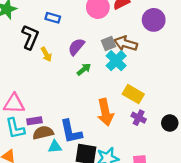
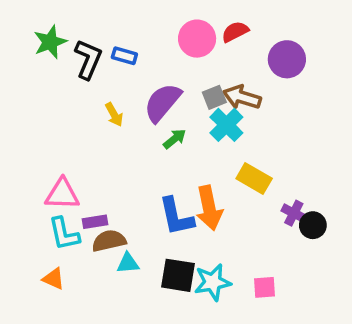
black L-shape: (30, 37) -> (88, 59), moved
purple semicircle: (76, 47) -> (162, 102), size x1.4
purple cross: (139, 118) -> (294, 213), moved
blue L-shape: (71, 132) -> (176, 217), moved

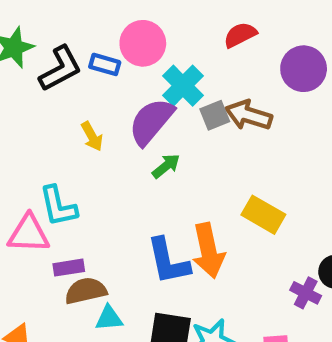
pink circle: (197, 39) -> (143, 43), moved
black L-shape: (88, 59) -> (60, 69), turned 39
cyan cross: (226, 125) -> (183, 86), moved
purple cross: (294, 213) -> (306, 293), moved
cyan L-shape: (64, 234) -> (58, 206), moved

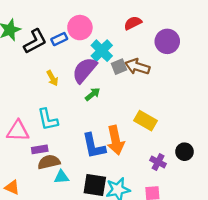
blue rectangle: (105, 64) -> (59, 39), turned -42
cyan L-shape: (58, 206) -> (48, 120), moved
purple cross: (306, 293) -> (158, 162), moved

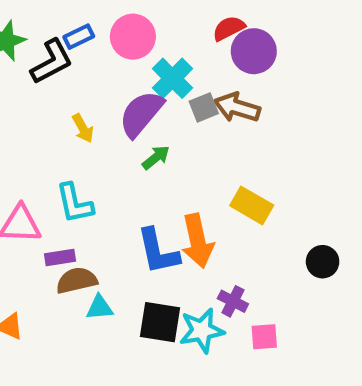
blue rectangle: (59, 39) -> (79, 37), moved
purple circle: (167, 41) -> (254, 51), moved
purple cross: (158, 162) -> (233, 301), moved

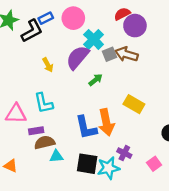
green arrow: (156, 157) -> (96, 80), moved
pink square: (264, 337) -> (154, 164), moved, turned -32

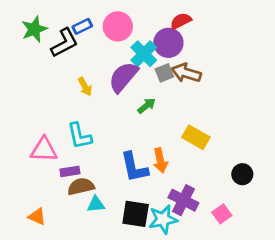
purple circle: (135, 26) -> (168, 43), moved
orange arrow: (106, 122) -> (160, 160), size x0.7
purple cross: (124, 153) -> (183, 200), size x1.5

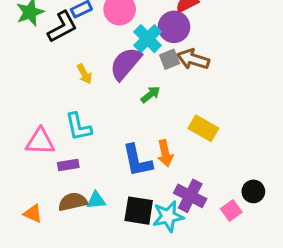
black circle: (242, 174) -> (253, 191), moved
brown semicircle: (81, 186) -> (73, 202), moved

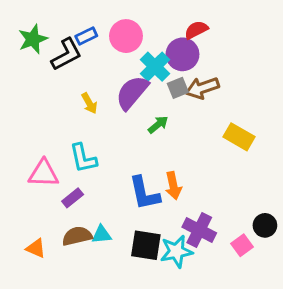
brown arrow: (193, 59) -> (202, 88), turned -36
yellow rectangle: (203, 128) -> (239, 137), moved
purple rectangle: (68, 165) -> (73, 198), turned -30

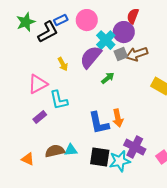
red semicircle: (196, 30) -> (133, 16), turned -42
pink triangle: (44, 173) -> (38, 84), moved, turned -30
purple rectangle: (73, 198) -> (40, 117), moved

